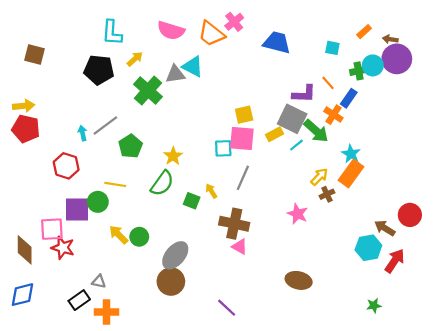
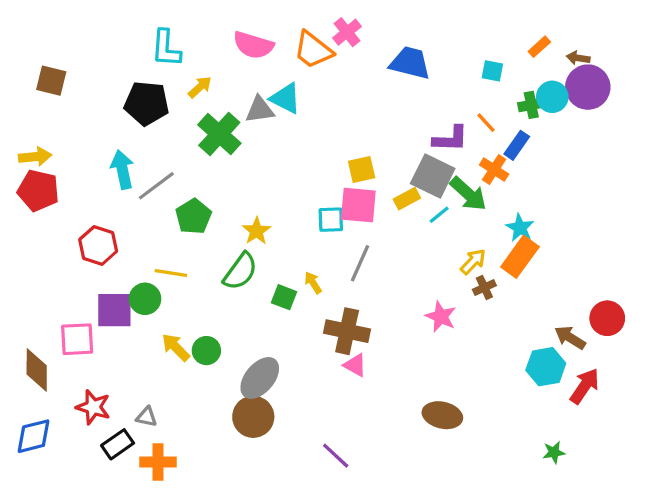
cyan arrow: (82, 133) -> (122, 170), moved, size x1.6
red star: (63, 248) -> (93, 407), moved

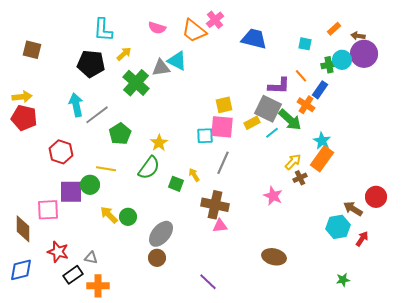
pink semicircle: (253, 45) -> (157, 28), size x0.7
pink triangle: (355, 365) -> (220, 226), turned -35
red arrow: (585, 386) -> (362, 239), size x0.7
brown circle: (253, 417) -> (157, 258), size x0.7

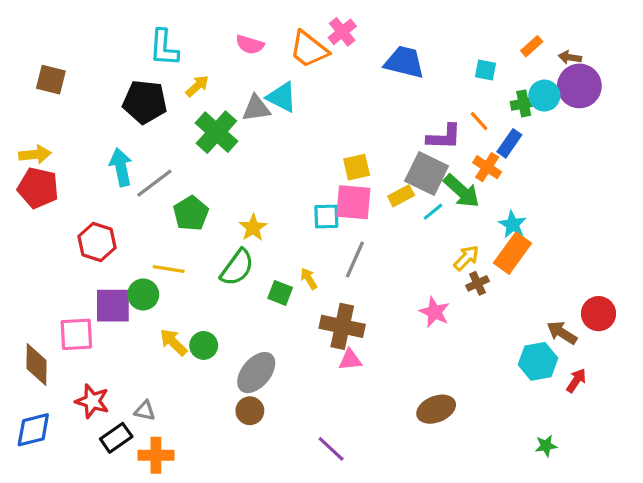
brown ellipse: (274, 257) -> (436, 409), turned -35

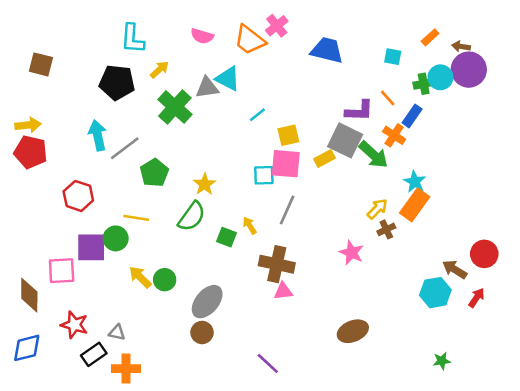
cyan line: (433, 212) -> (257, 115), moved
red arrow: (576, 380) -> (477, 298), moved

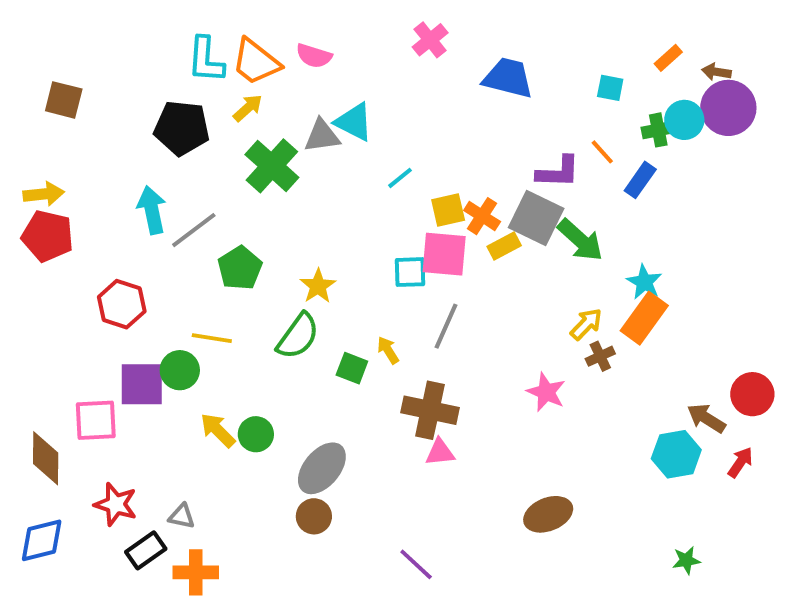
orange trapezoid: (250, 40) -> (256, 62), moved
orange cross: (394, 135) -> (482, 216), moved

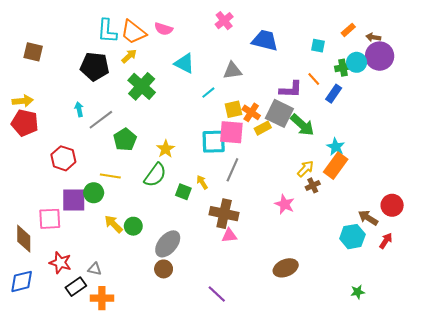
gray triangle: (322, 136) -> (232, 71), moved
cyan arrow: (152, 210) -> (79, 109), size x0.6
cyan square: (410, 272) -> (214, 142), size x1.4

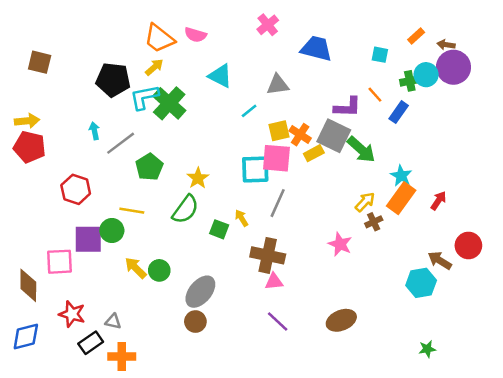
cyan L-shape: (107, 31) -> (144, 97), moved, turned 75
red arrow: (386, 241) -> (439, 201), moved
purple line: (217, 294) -> (278, 322), moved

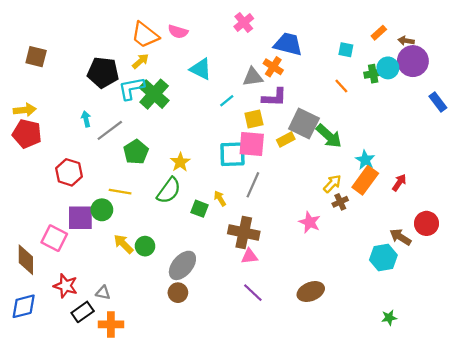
purple L-shape: (348, 107) -> (274, 97), moved
blue rectangle: (399, 112) -> (438, 102), moved, turned -72
orange cross: (300, 135) -> (273, 67), moved
pink square: (59, 262) -> (54, 238), turned 30

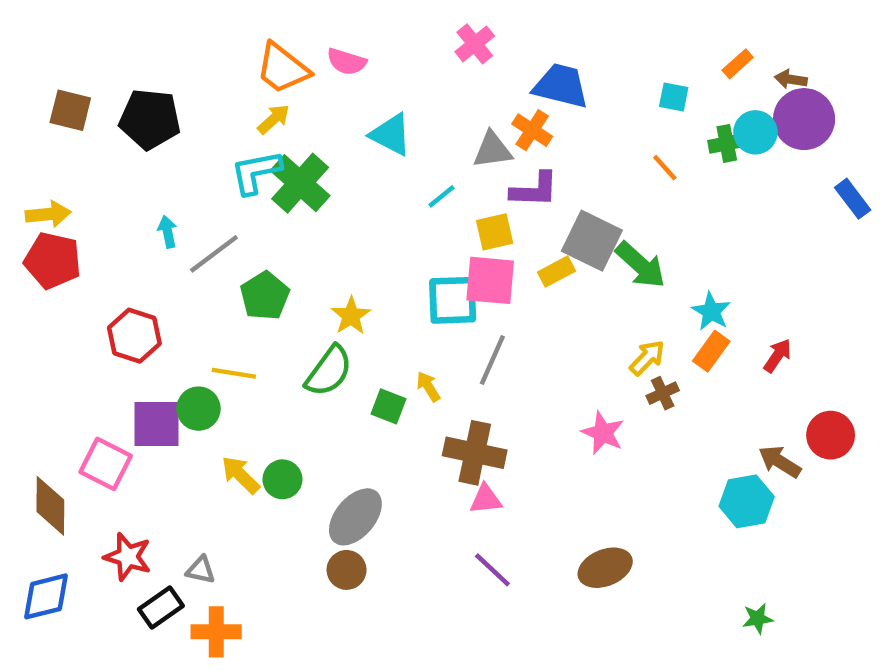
black pentagon: (103, 72) -> (150, 119), moved
orange rectangle: (365, 180) -> (711, 351), size x0.7

